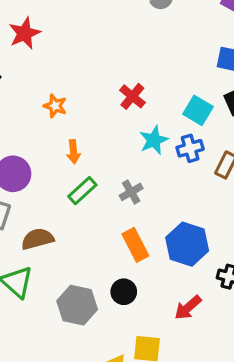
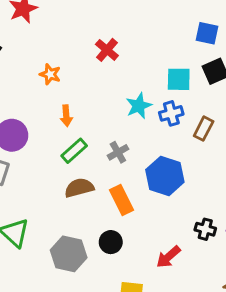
red cross: (132, 96) -> (107, 50), moved
cyan square: (198, 110) -> (179, 79), turned -30
brown semicircle: (37, 239) -> (79, 188), moved
blue hexagon: (187, 244) -> (165, 176), moved

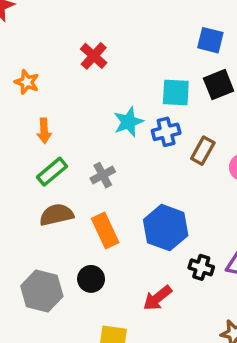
blue hexagon: (165, 176) -> (166, 228), moved

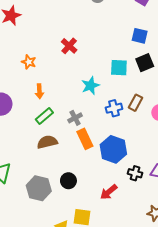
blue cross: (166, 132) -> (114, 108), moved
orange rectangle: (105, 230) -> (85, 139), moved

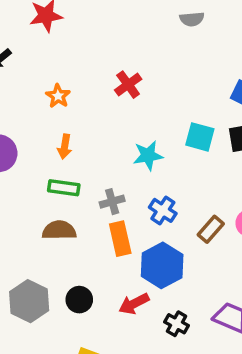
brown rectangle: (136, 103) -> (211, 229), moved
blue cross: (114, 108) -> (163, 210), moved, turned 35
green rectangle: (44, 116) -> (64, 188), turned 36
black cross: (135, 173) -> (177, 324), moved
red arrow: (109, 192) -> (134, 304), moved

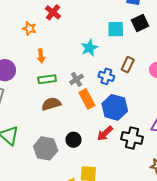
red cross: (128, 85) -> (53, 12), moved
brown rectangle: (211, 229) -> (128, 65), moved
black cross: (177, 324) -> (132, 138), size x1.5

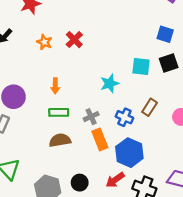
orange star: (29, 29) -> (44, 42), moved

